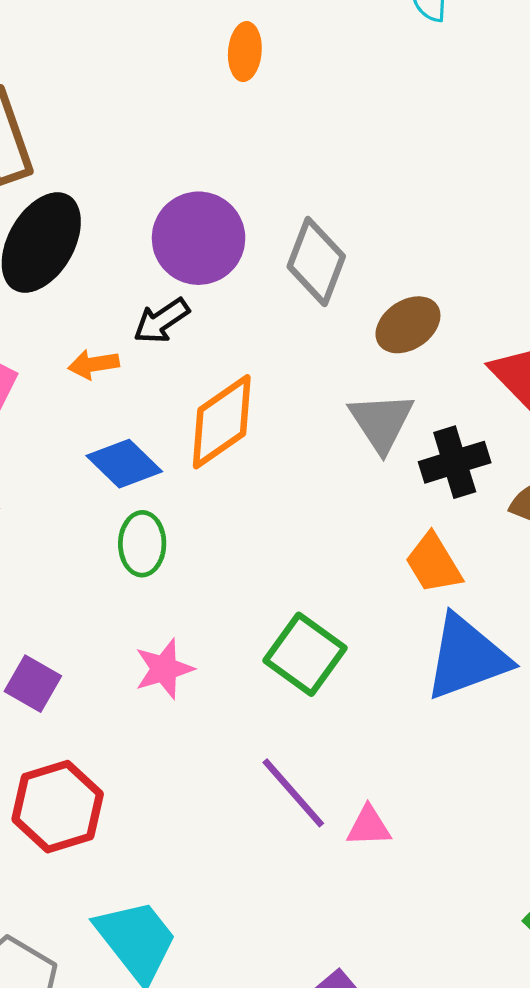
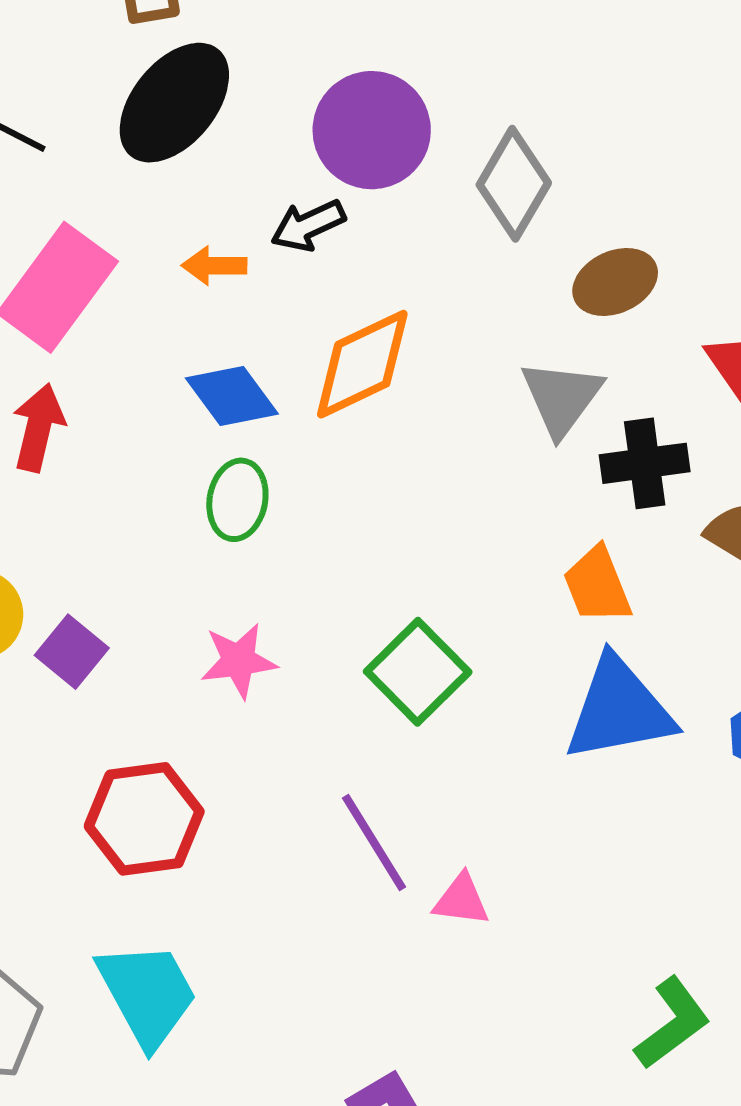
red hexagon: (58, 807) -> (144, 819), moved

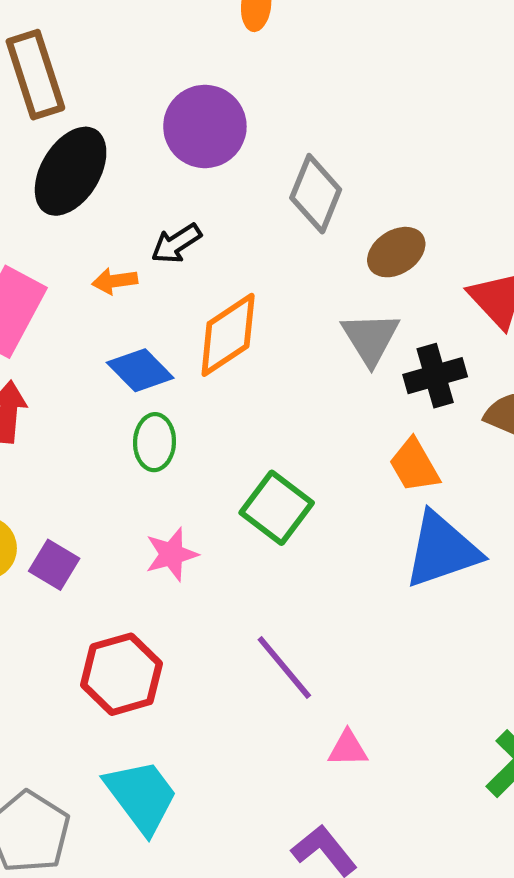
purple circle: (372, 130) -> (205, 126), moved
green square: (418, 672) -> (277, 508), moved
pink triangle: (461, 900) -> (348, 749), moved

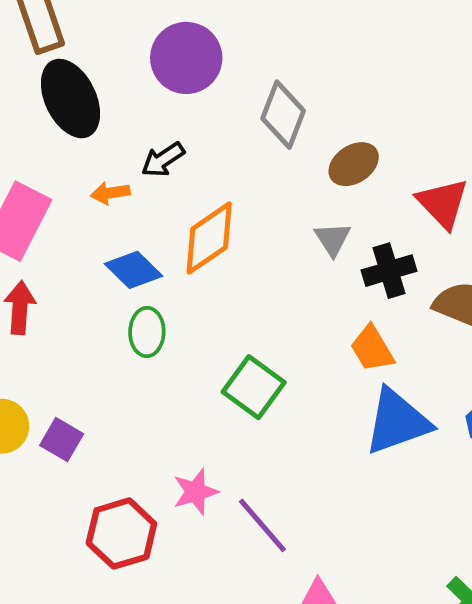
black ellipse: (71, 171) -> (70, 99), turned -56
gray triangle: (371, 338) -> (333, 239), size x0.7
pink star: (172, 554) -> (196, 492), moved

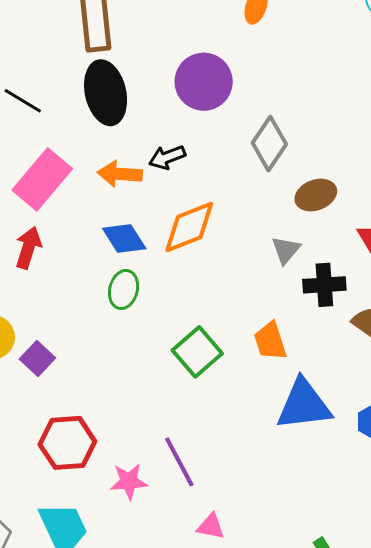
orange arrow: (110, 193) -> (120, 174), size x1.4
orange trapezoid: (372, 349) -> (270, 341), moved
pink star: (196, 492) -> (129, 481), moved

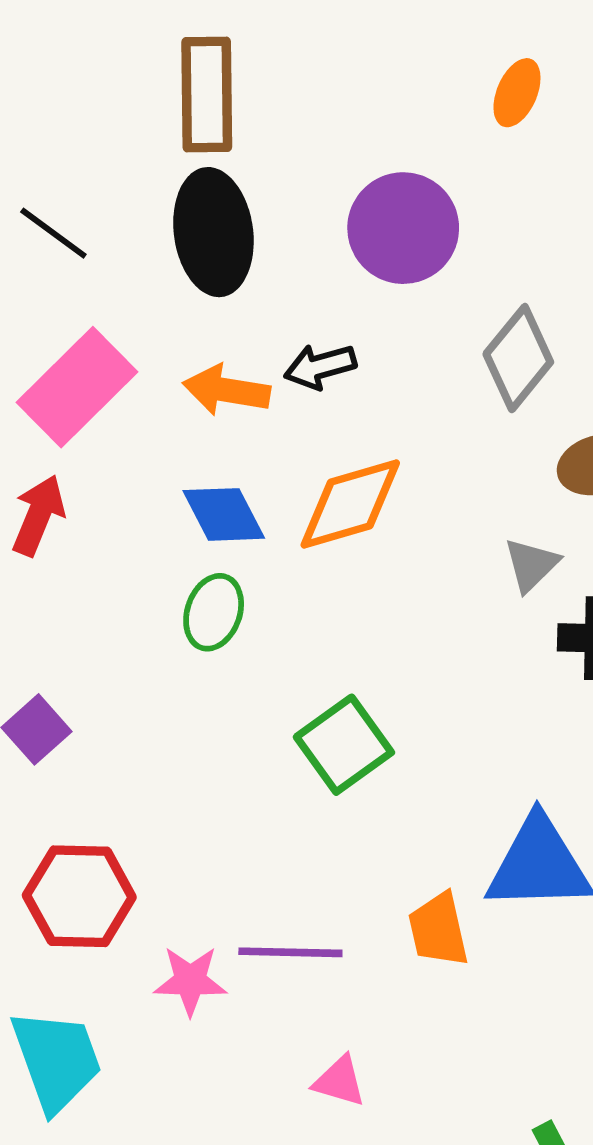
orange trapezoid: (270, 341) -> (438, 930), moved
purple line: (179, 462) -> (290, 952), turned -66

